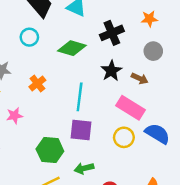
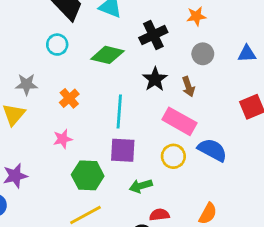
brown arrow: (140, 78) -> (188, 87), turned 49
pink star: (15, 116) -> (63, 139), moved
green arrow: (84, 168) -> (141, 186), moved

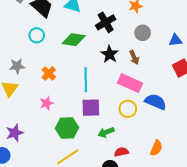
blue triangle: (247, 54) -> (175, 40), moved

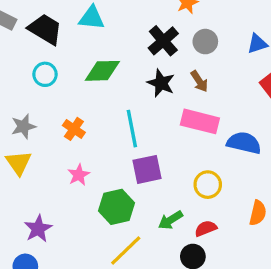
black cross: (106, 22) -> (163, 41), moved
yellow circle: (128, 109) -> (208, 185), moved
green arrow: (106, 132) -> (170, 220), moved

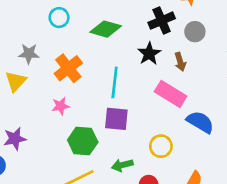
orange cross: (74, 129) -> (68, 68), size x1.5

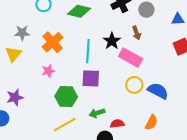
black star: (149, 54) -> (112, 41), moved
blue semicircle: (200, 122) -> (158, 91), moved
yellow circle: (161, 146) -> (134, 85), moved

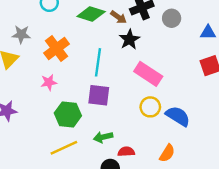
brown arrow: (137, 33) -> (118, 17), moved, turned -40
black star: (112, 41) -> (129, 39), moved

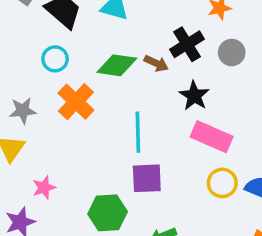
black star: (129, 39) -> (194, 96), moved
orange cross: (57, 48) -> (76, 102), moved
pink star: (49, 82) -> (44, 188), moved

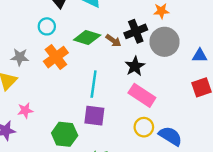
gray circle: (232, 53) -> (164, 42), size x1.6

